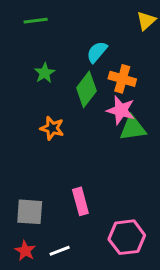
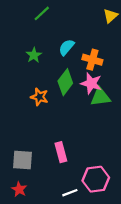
green line: (36, 21) -> (42, 13), moved, turned -36
cyan semicircle: (97, 52) -> (66, 47), moved
green diamond: (86, 89) -> (65, 82), moved
white line: (60, 251) -> (70, 193), moved

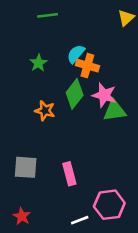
green line: (42, 13) -> (48, 15), turned 36
orange cross: (92, 60) -> (87, 66), moved
gray square: (23, 160) -> (26, 167), moved

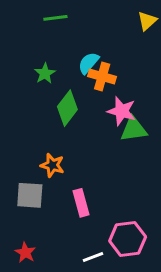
green diamond: (75, 94) -> (67, 108), moved
orange star: (45, 111) -> (52, 165), moved

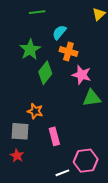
cyan semicircle: (88, 63) -> (59, 32), moved
green star: (45, 73) -> (30, 50), size x1.5
green triangle: (134, 129) -> (92, 98), moved
red star: (25, 252) -> (17, 156), moved

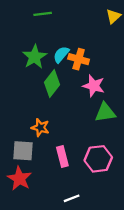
cyan semicircle: (59, 32) -> (61, 54), moved
red star: (17, 156) -> (19, 179), size x1.5
pink hexagon: (86, 161) -> (98, 159), moved

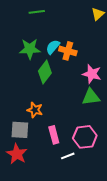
green star: (35, 57) -> (30, 49), turned 30
pink star: (94, 86) -> (92, 74), moved
white line: (72, 198) -> (68, 156), moved

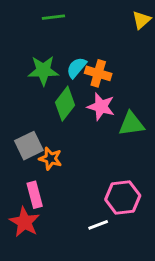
pink star: (92, 74) -> (101, 107), moved
green triangle: (91, 97) -> (131, 124), moved
gray square: (20, 130) -> (29, 146), moved, turned -30
pink rectangle: (54, 135) -> (35, 195), moved

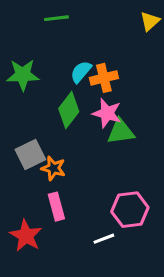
green star: (43, 71) -> (23, 75), moved
orange cross: (98, 73) -> (104, 78), turned -30
green triangle: (131, 124) -> (121, 132), moved
pink rectangle: (35, 195) -> (56, 207), moved

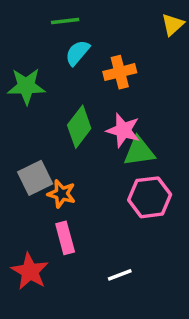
cyan semicircle: (81, 72) -> (77, 53), moved
orange cross: (104, 78) -> (120, 72), moved
pink hexagon: (130, 210) -> (150, 197), moved

